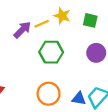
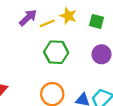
purple arrow: (22, 30) -> (28, 18), moved

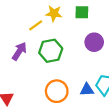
purple arrow: (28, 18) -> (19, 51), moved

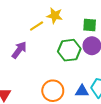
green square: (82, 12) -> (90, 25), moved
green hexagon: (51, 51) -> (69, 50), moved

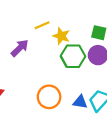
yellow star: (55, 16) -> (61, 36), moved

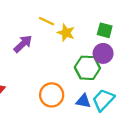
yellow line: (42, 25) -> (46, 21), turned 48
green hexagon: (73, 56) -> (87, 68), moved

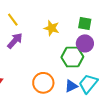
yellow line: (46, 21) -> (13, 20), moved, turned 32
blue triangle: (83, 101) -> (71, 86), turned -32

